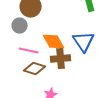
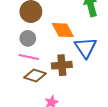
gray circle: (20, 26) -> (28, 38), moved
orange diamond: (54, 42) -> (63, 30), moved

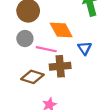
blue triangle: (86, 48) -> (85, 48), size x0.6
pink line: (29, 57) -> (46, 49), moved

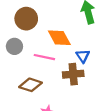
gray circle: (25, 39) -> (14, 46), moved
brown cross: (60, 66) -> (73, 74), moved

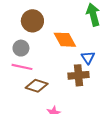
pink line: (44, 57) -> (22, 67), moved

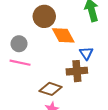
brown circle: (32, 21) -> (44, 16), moved
brown diamond: (37, 86) -> (51, 89), moved

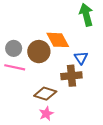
brown circle: (44, 16) -> (39, 52), moved

